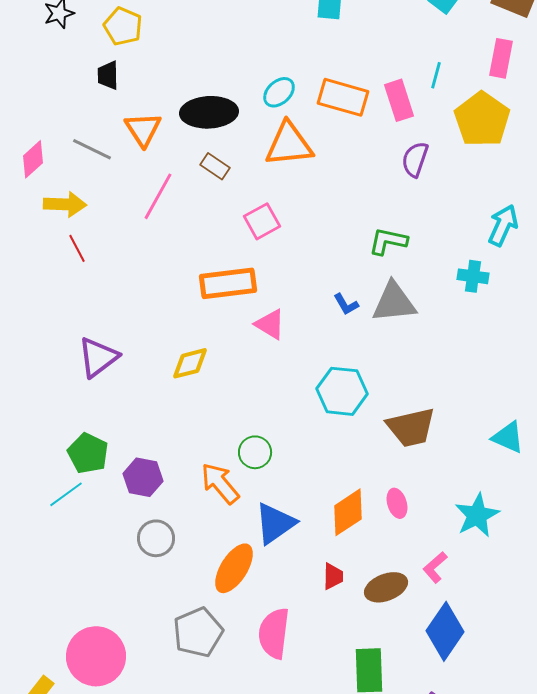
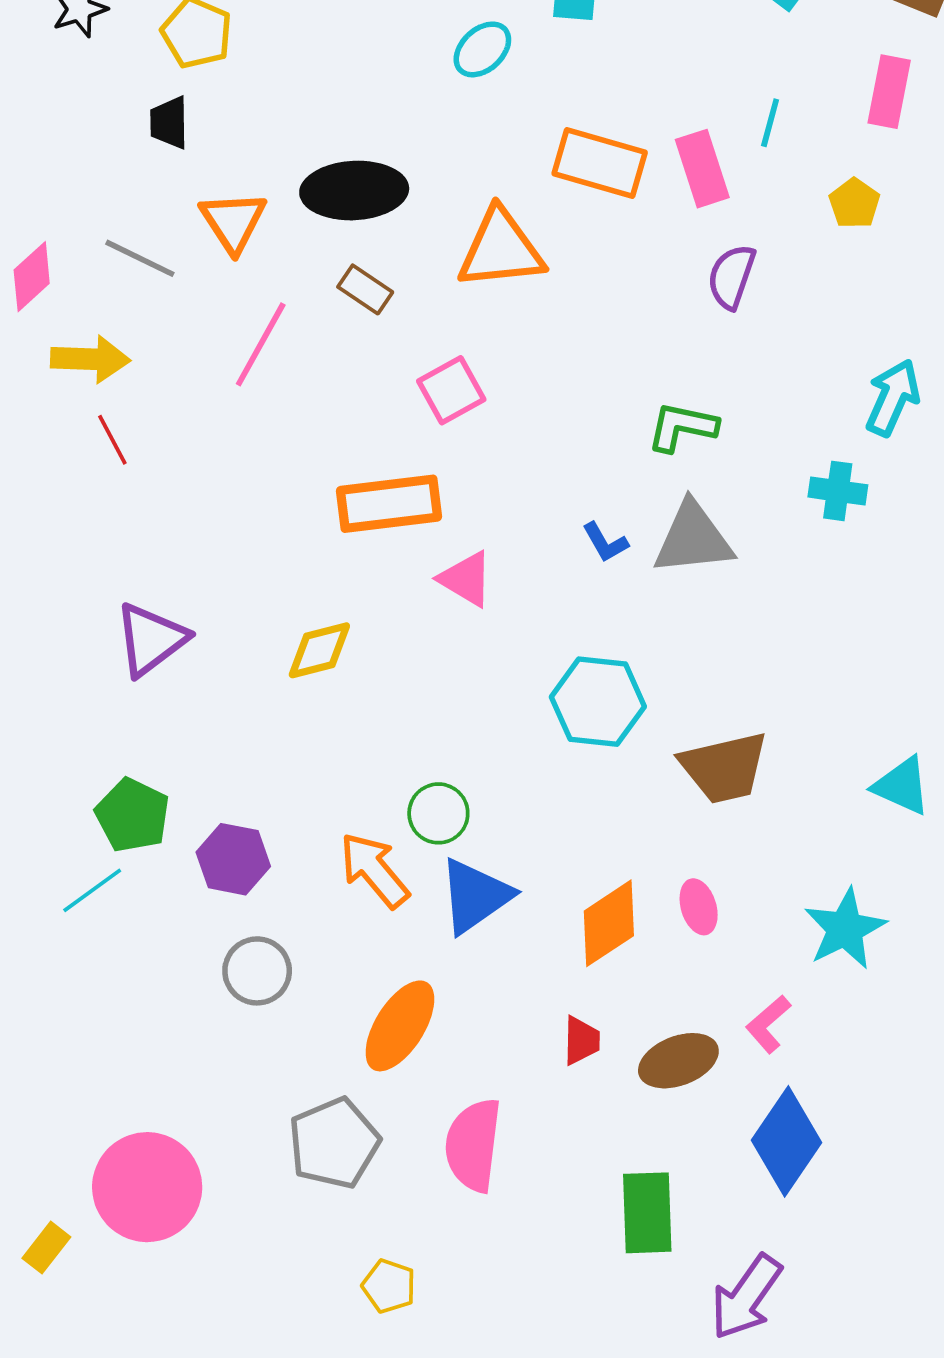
cyan ellipse: (279, 92) -> (482, 49), moved
yellow pentagon: (482, 119) -> (854, 203), size x0.5
blue triangle: (275, 523) -> (475, 896), moved

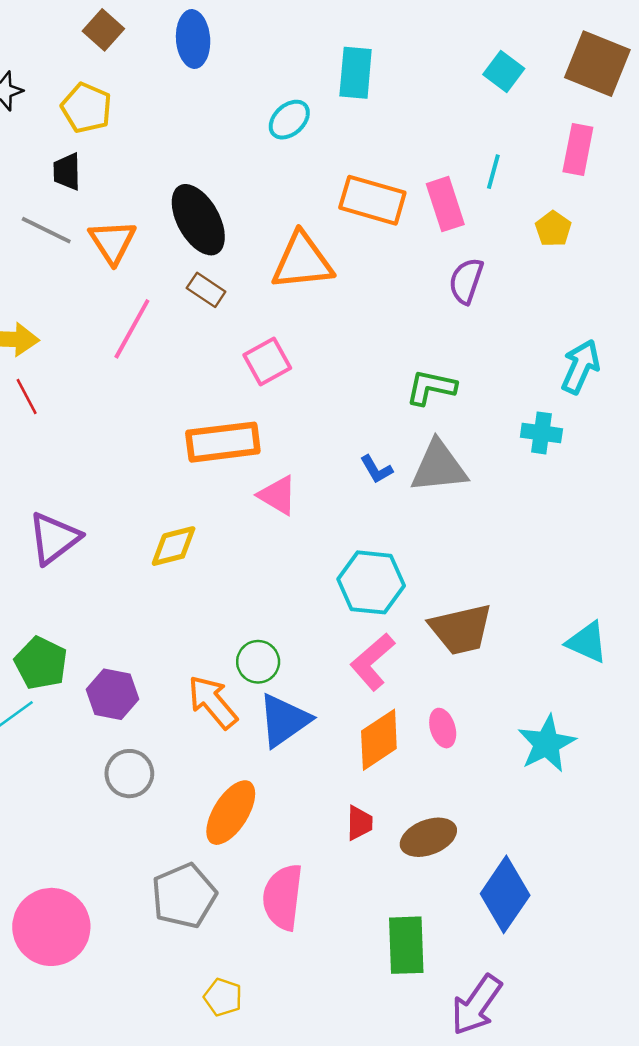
black ellipse: (354, 191) -> (198, 220), turned 64
gray line: (140, 258) -> (46, 230), moved
pink L-shape: (768, 1024) -> (372, 662), moved, size x1.4

